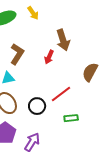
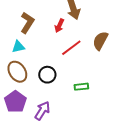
red line: (61, 94) -> (71, 48), moved

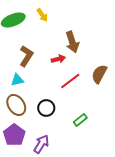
red arrow: (59, 26) -> (58, 59), turned -128
green rectangle: (81, 87) -> (80, 120), turned -32

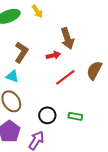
cyan triangle: (17, 80) -> (12, 76), turned 32
black circle: (46, 108) -> (47, 115), moved
green rectangle: (80, 120) -> (75, 116), turned 48

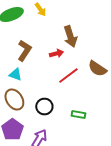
brown semicircle: (94, 70) -> (97, 68), turned -84
black circle: (47, 115) -> (44, 106), moved

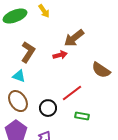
brown arrow: (70, 36) -> (74, 38), turned 70
red line: (68, 76) -> (72, 93), moved

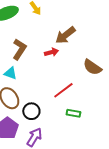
black circle: (48, 108) -> (31, 111), moved

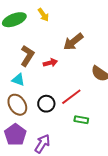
red arrow: (51, 52) -> (50, 63), moved
black circle: (31, 111) -> (46, 104), moved

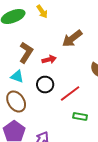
black circle: (46, 104) -> (45, 84), moved

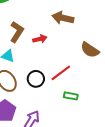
brown arrow: (72, 38) -> (63, 18), turned 50
black circle: (45, 84) -> (36, 79), moved

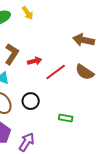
brown arrow: (63, 18) -> (84, 40), moved
red line: (61, 73) -> (56, 72), moved

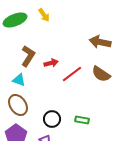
black circle: (31, 101) -> (52, 119), moved

